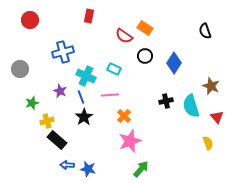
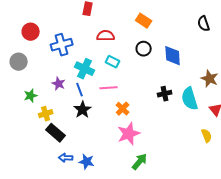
red circle: (30, 20) -> (31, 32), moved
red semicircle: (124, 36) -> (106, 36), moved, turned 144
blue diamond: (174, 63) -> (173, 56), turned -35

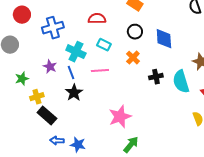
orange cross: (123, 109) -> (133, 58), moved

